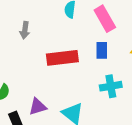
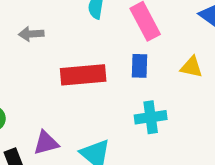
gray arrow: (25, 30) -> (31, 34), turned 77

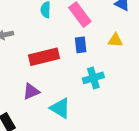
purple triangle: (46, 143) -> (31, 91), moved

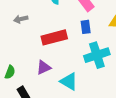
cyan cross: (93, 78) -> (97, 55), size x1.4

